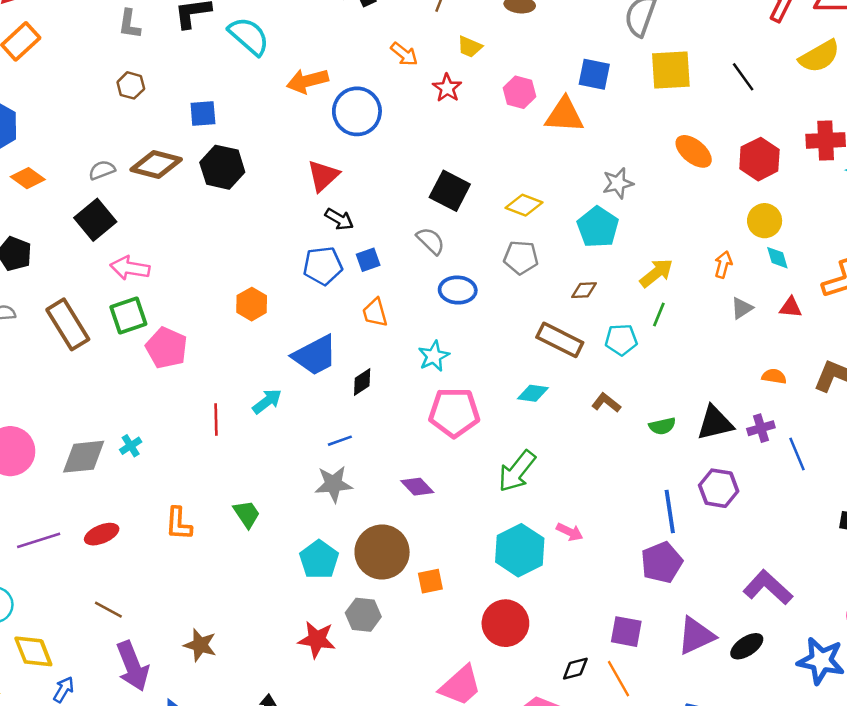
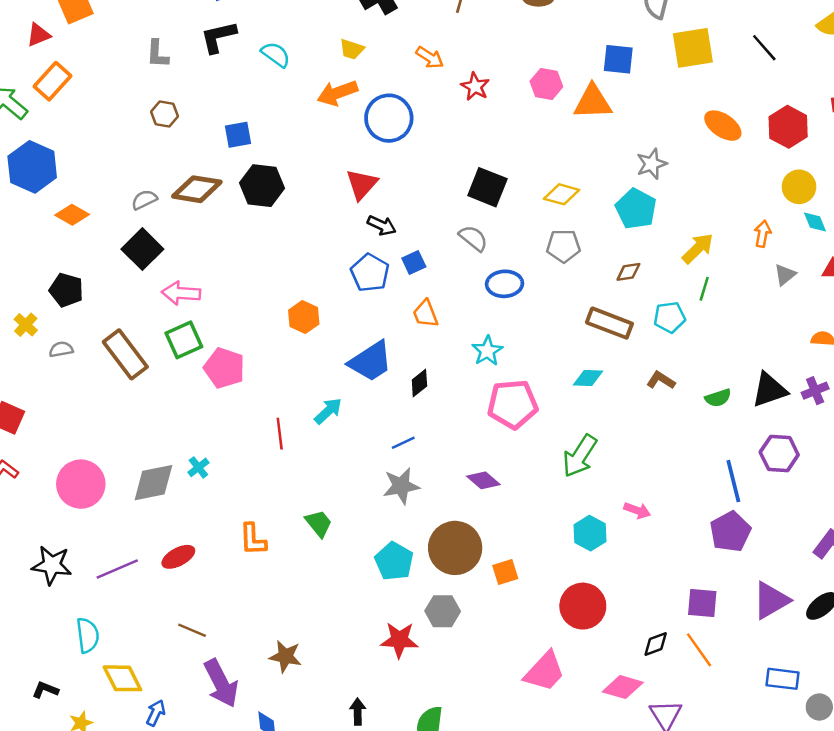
cyan semicircle: (249, 36) -> (276, 55), size x0.7
yellow trapezoid: (470, 47) -> (352, 49), moved
blue pentagon: (323, 266) -> (370, 273), turned -30
cyan hexagon: (520, 550) -> (590, 533), size x0.7

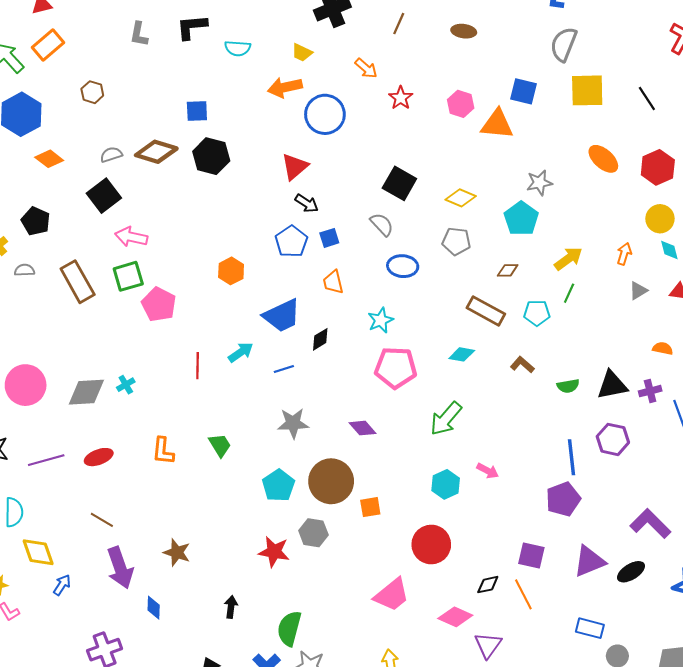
cyan semicircle: (276, 55) -> (238, 48), turned 140
brown hexagon: (165, 114) -> (92, 92), moved
blue line: (403, 443) -> (284, 369), moved

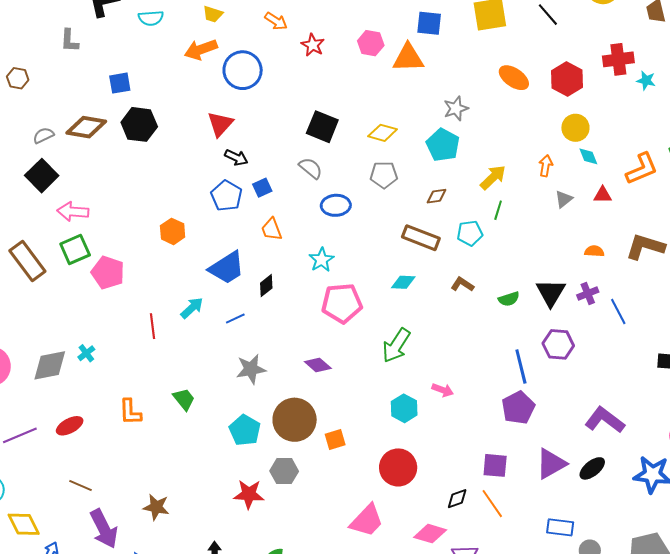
gray L-shape: (139, 34) -> (70, 41), moved
black triangle: (612, 385) -> (551, 293), turned -40

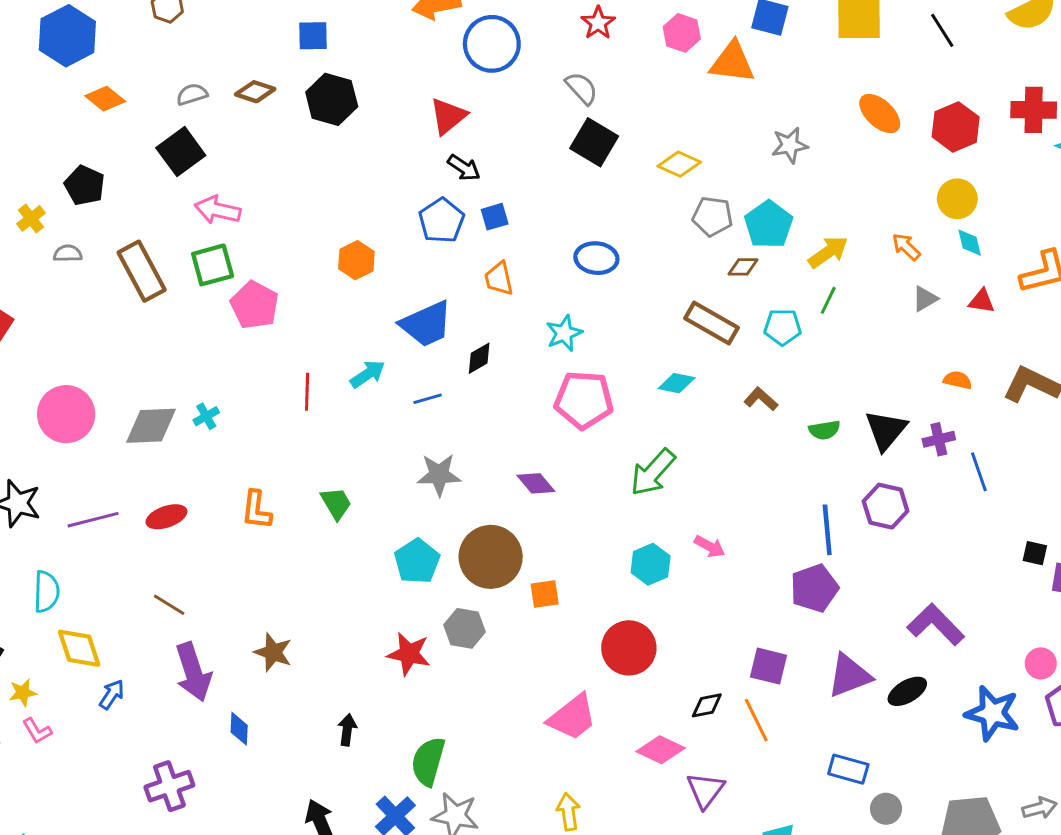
brown diamond: (86, 127) -> (255, 92), size x0.7
cyan pentagon: (443, 145) -> (769, 225), moved
orange arrow: (546, 166) -> (906, 247), turned -65
gray semicircle: (311, 168) -> (582, 88), moved
gray pentagon: (384, 175) -> (712, 216), moved

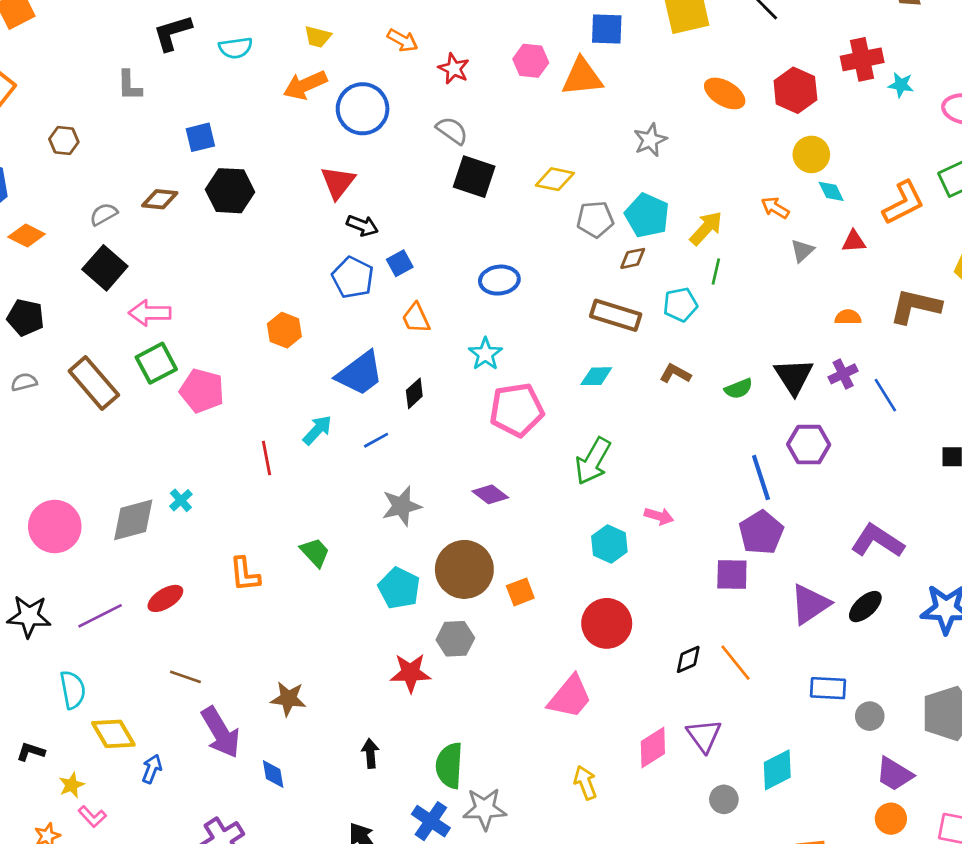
purple square: (769, 666) -> (732, 574), moved
pink diamond: (661, 750) -> (653, 748), moved, turned -45

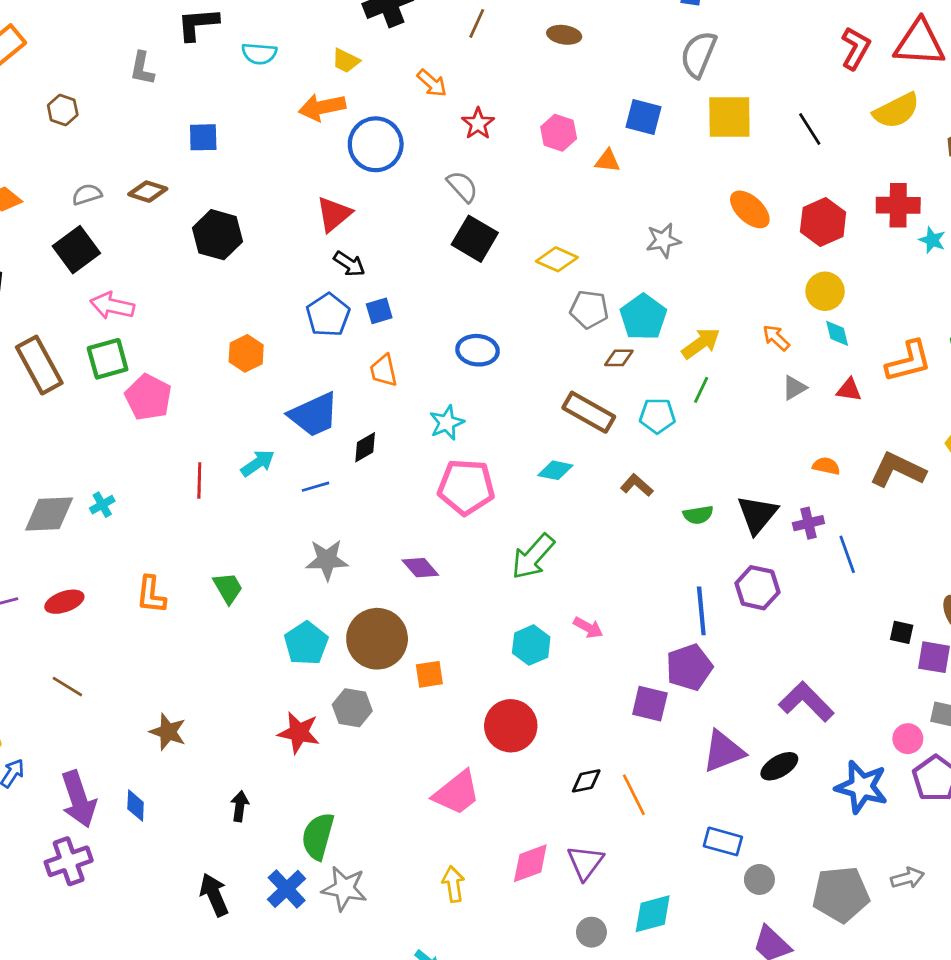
orange triangle: (582, 77) -> (608, 161), size x0.6
black hexagon: (230, 191) -> (217, 235), moved
purple arrow: (221, 732) -> (79, 799), moved

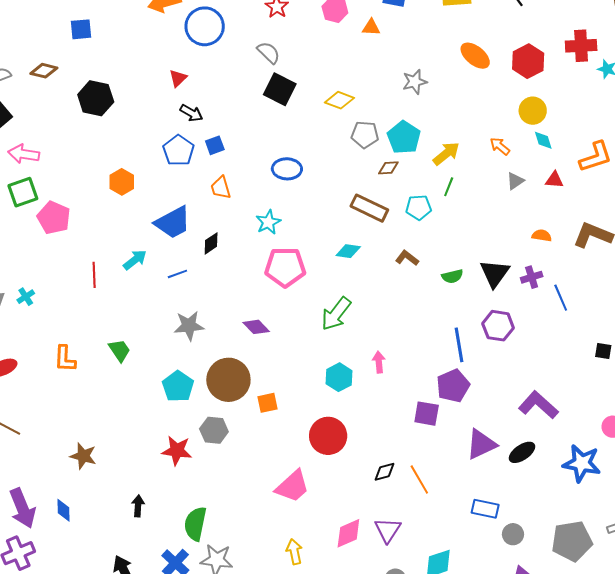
red triangle: (334, 214) -> (178, 78), size x0.7
pink arrow: (588, 628) -> (379, 362), turned -120

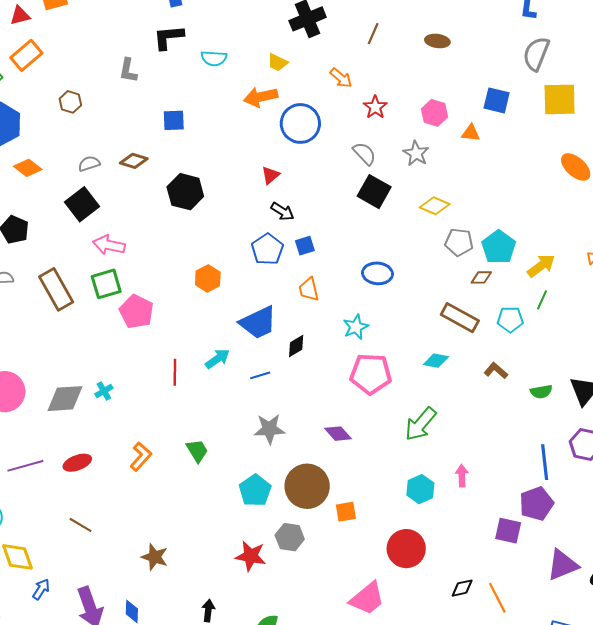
gray star: (415, 82) -> (416, 153), moved, turned -30
orange L-shape: (65, 359) -> (141, 457), turned -144

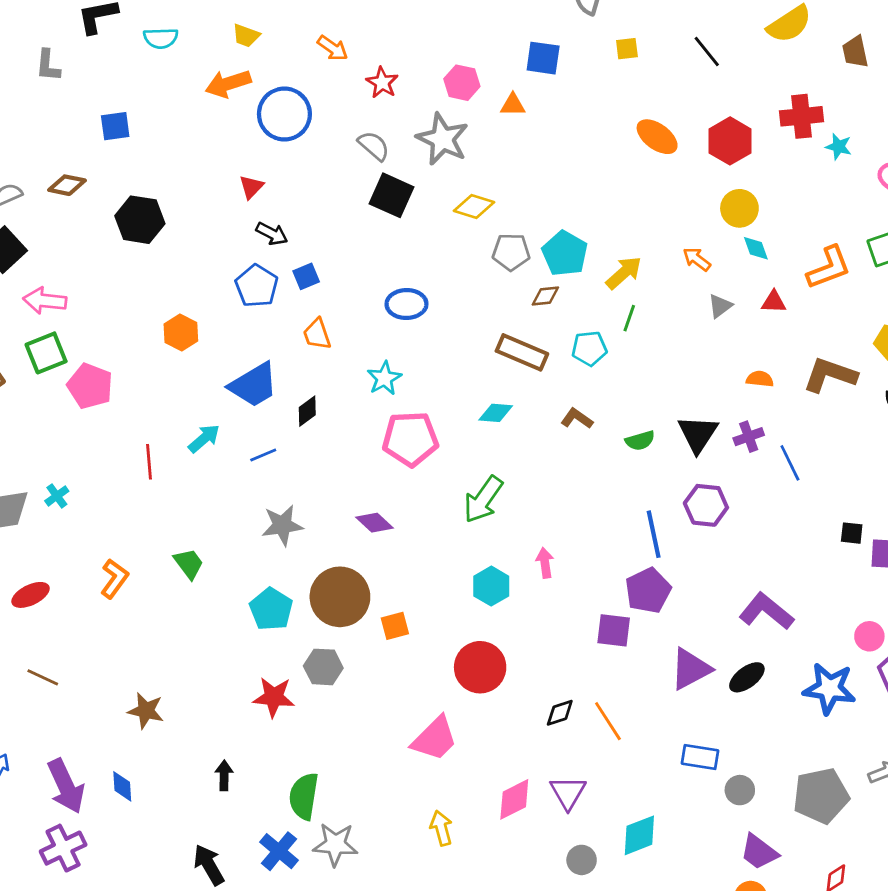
yellow square: (560, 99) -> (627, 49), size x0.5
gray star: (416, 153) -> (443, 139), size x1.5

